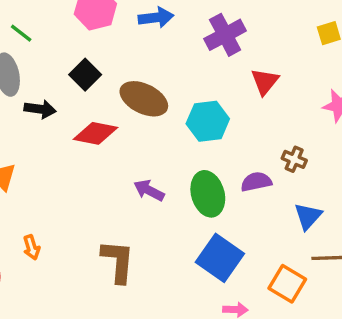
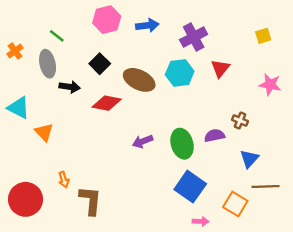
cyan hexagon: (208, 121) -> (180, 73), moved
purple arrow: (149, 190) -> (143, 141), turned -48
brown L-shape: (118, 261) -> (90, 200), moved

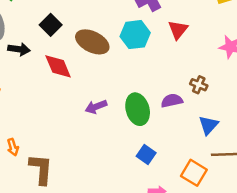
red diamond: (107, 103) -> (58, 66), turned 56
blue square: (190, 187) -> (146, 154), size x0.6

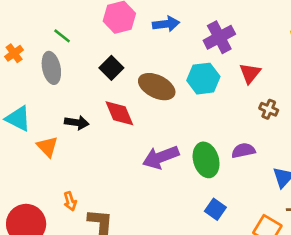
black arrow: (19, 49) -> (77, 123), moved
brown cross: (199, 85) -> (269, 109), moved
purple arrow: (96, 107) -> (161, 157), size x1.5

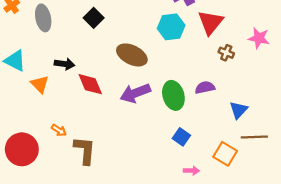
red triangle: (250, 73) -> (211, 22), size x1.4
brown ellipse: (157, 87) -> (132, 55), moved
red diamond: (119, 113) -> (90, 84), moved
orange arrow: (70, 201) -> (59, 130), turned -40

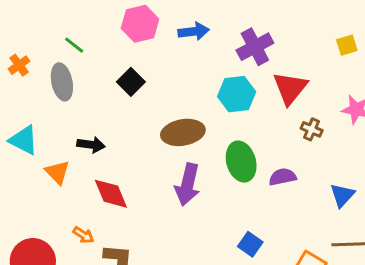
brown ellipse: (132, 55) -> (183, 132), turned -36
red diamond: (90, 84) -> (111, 194), moved
purple arrow: (135, 93) -> (188, 185), turned -56
green ellipse: (173, 95) -> (241, 162), moved
blue triangle: (239, 110) -> (342, 195), moved

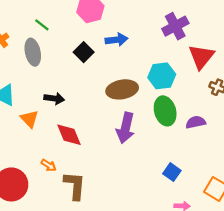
blue arrow: (194, 31) -> (116, 40), moved
cyan hexagon: (237, 94) -> (162, 76), moved

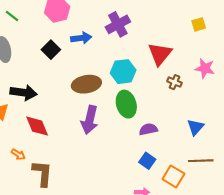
green line: (42, 25) -> (12, 16), moved
purple cross: (175, 26) -> (118, 24), moved
black arrow: (54, 98) -> (24, 93), size x1.4
purple semicircle: (196, 122) -> (148, 129), moved
blue square: (172, 172) -> (147, 161), moved

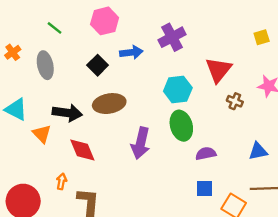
brown ellipse: (86, 84) -> (109, 104), moved
blue triangle: (195, 127) -> (258, 151), turned 36
orange arrow: (18, 154) -> (62, 181), turned -112
blue square: (147, 161) -> (205, 188), turned -35

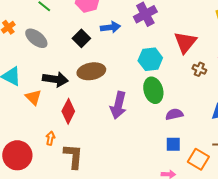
gray ellipse: (45, 65) -> (36, 38), turned -40
red diamond: (82, 150) -> (68, 111), turned 50

